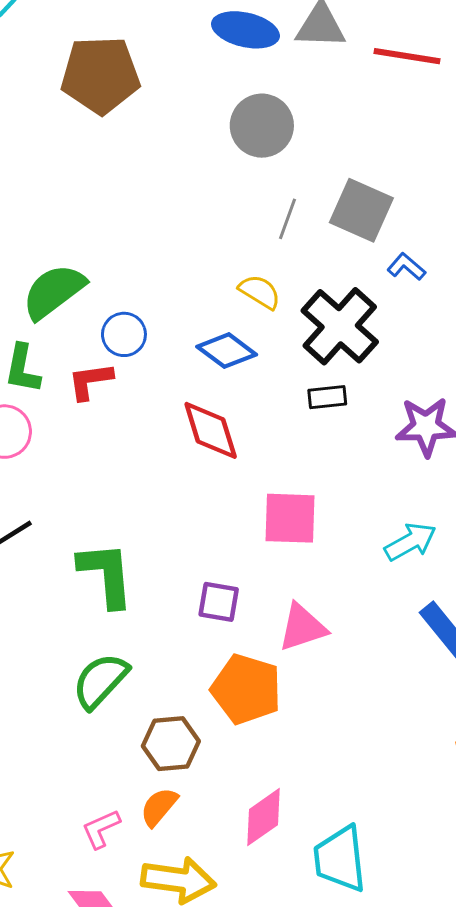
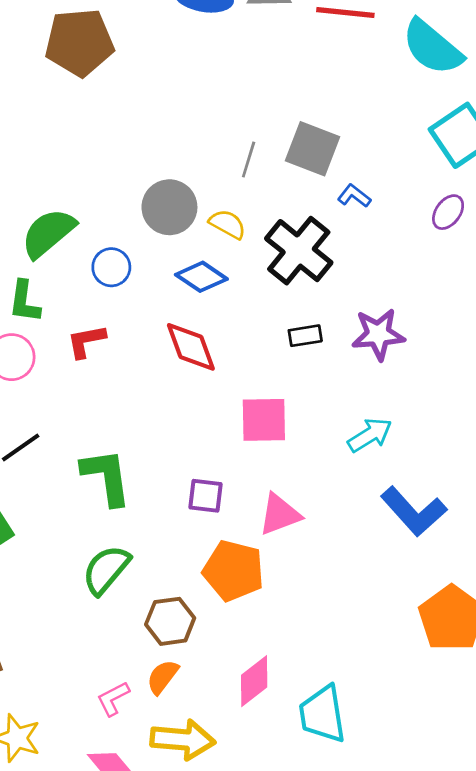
gray circle: (262, 126) -> (169, 207), moved
red L-shape: (90, 381) -> (86, 341), moved
black rectangle: (327, 397) -> (305, 336), moved

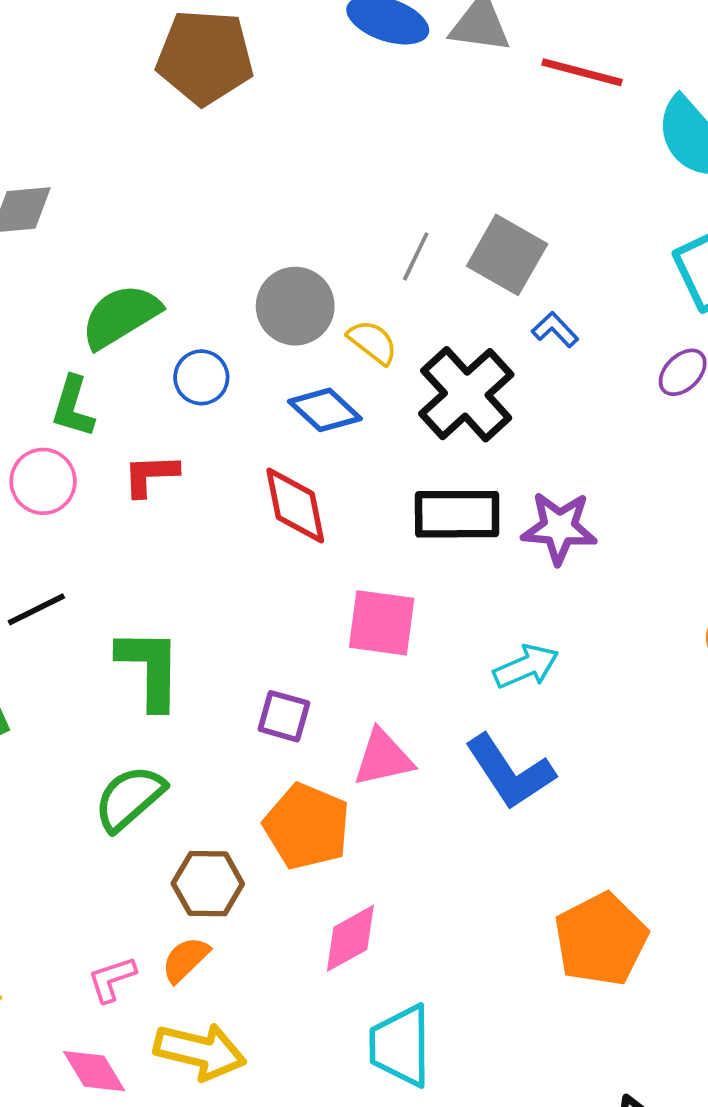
black rectangle: (305, 336) -> (457, 514), size x1.8
blue L-shape: (414, 511) -> (510, 772), moved
pink diamond: (254, 681) -> (350, 938), moved

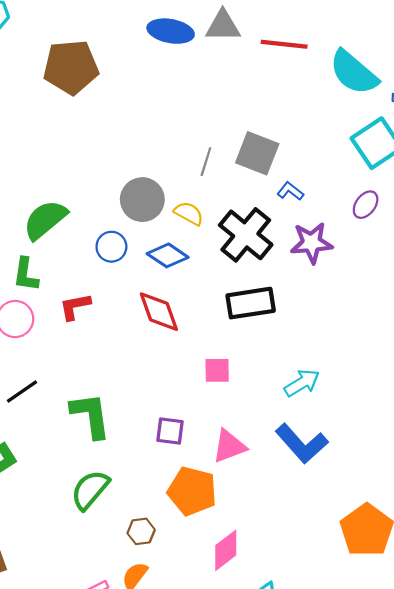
blue circle: (201, 377) -> (111, 247), moved
purple star: (559, 528) -> (312, 243), moved
pink square: (382, 623) -> (217, 370), size x0.7
brown hexagon: (208, 884) -> (141, 531), size x0.7

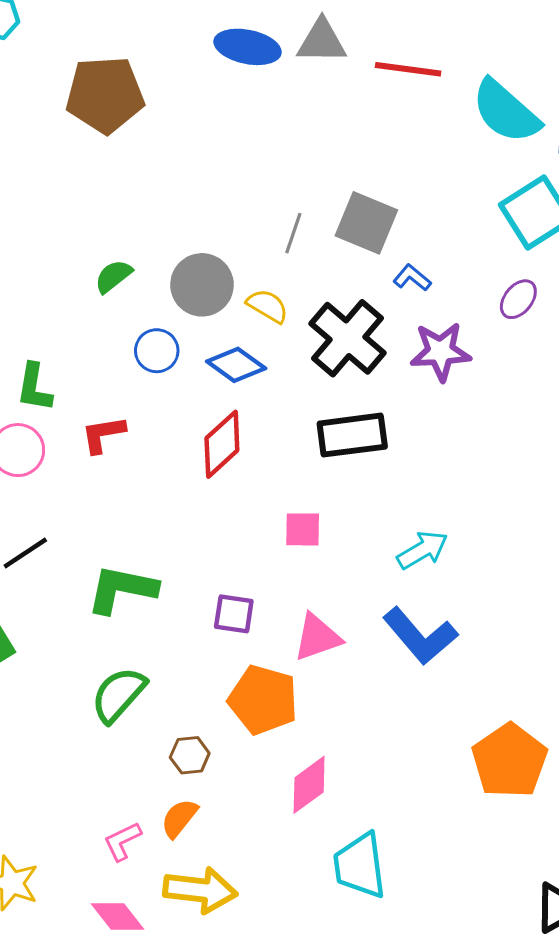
green semicircle: (45, 220) -> (113, 276), moved, size x0.6
red diamond: (159, 312) -> (222, 444), turned 66
green L-shape: (91, 415) -> (122, 589), turned -72

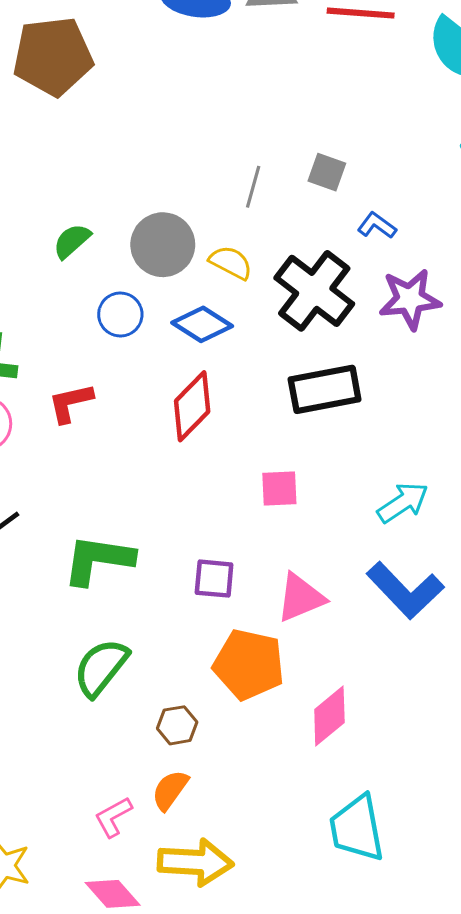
gray square: (366, 223) -> (327, 172), size x0.6
pink diamond: (309, 785) -> (329, 716), moved

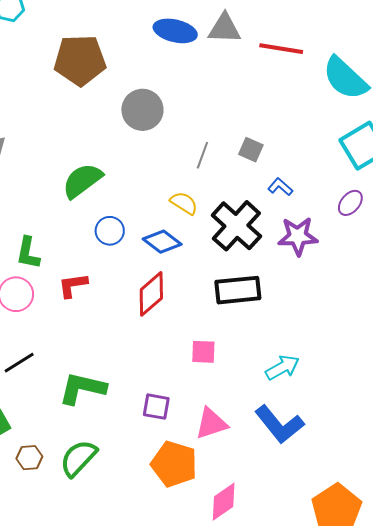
green semicircle: (72, 241) -> (82, 181), size x1.6
gray circle: (163, 245) -> (142, 110), moved
brown hexagon: (177, 725) -> (29, 458), moved

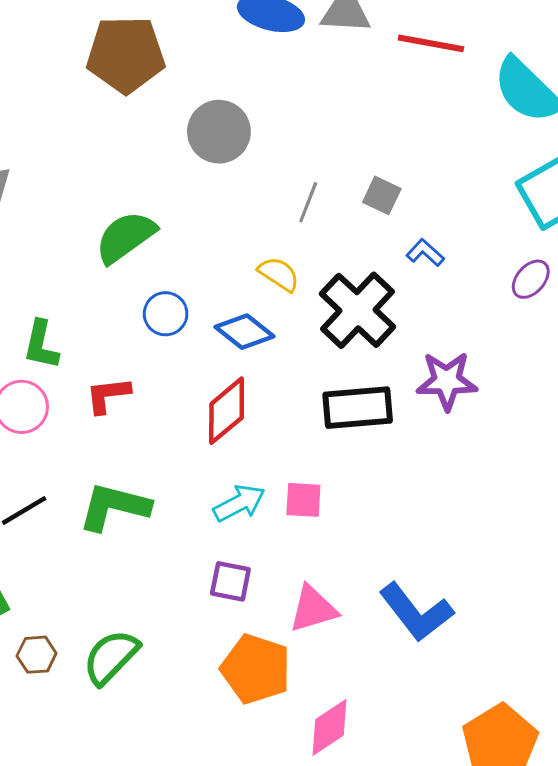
purple star: (298, 236) -> (447, 381), moved
cyan arrow: (282, 367) -> (239, 503), moved
green L-shape: (82, 388) -> (114, 507), moved

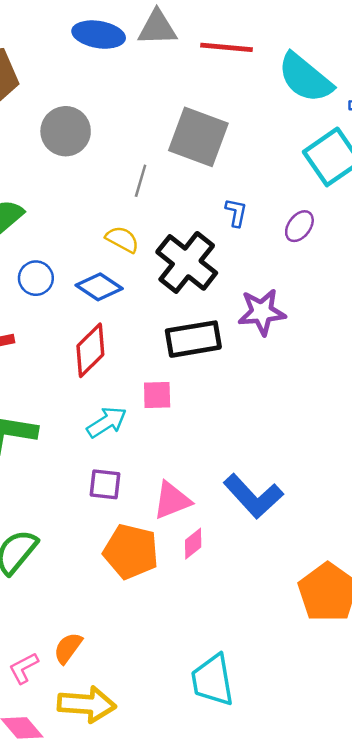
gray square: (382, 195) -> (198, 137), moved, size x2.0
blue L-shape: (425, 253) -> (236, 213), turned 64
purple ellipse: (531, 279) -> (299, 226), moved
pink square: (303, 500) -> (157, 395), moved
pink diamond: (329, 727) -> (193, 544), moved, size x0.7

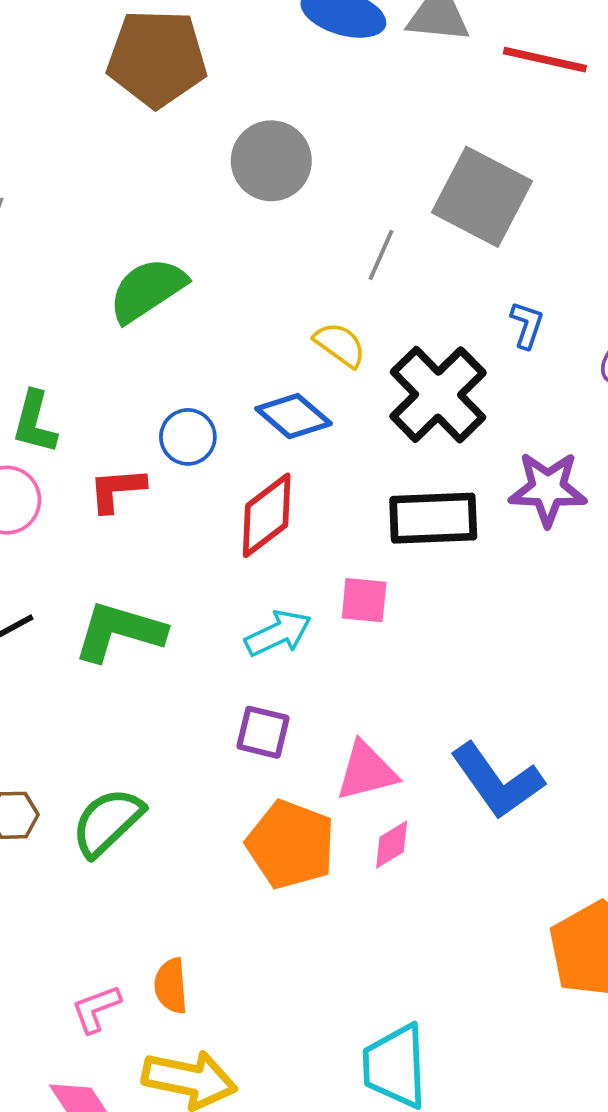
blue circle: (36, 278) -> (188, 437), moved
orange semicircle: (68, 648) -> (171, 986), turned -48

